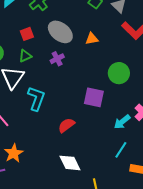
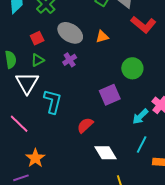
purple square: (94, 97) -> (110, 95), turned -30
white diamond: (70, 163) -> (106, 153), moved

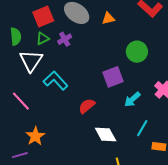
red square: (37, 38) -> (43, 16), size x1.5
purple cross: (70, 60) -> (65, 39), moved
cyan L-shape: (53, 101) -> (56, 81), turned -60
cyan arrow: (140, 116) -> (132, 99), moved

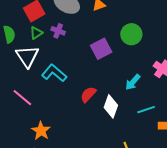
purple cross: (65, 39) -> (58, 31), turned -32
purple square: (113, 77) -> (101, 49), moved
cyan line: (142, 128) -> (146, 110), turned 48
white diamond: (106, 134) -> (111, 106), moved, turned 55

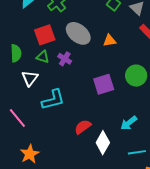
green triangle: (36, 33) -> (43, 57), turned 40
white triangle: (27, 56) -> (30, 78), size x0.7
cyan L-shape: (54, 73) -> (53, 100), turned 115

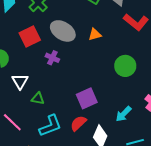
green triangle: (43, 57) -> (38, 99), moved
purple square: (104, 84) -> (87, 98), moved
cyan L-shape: (53, 100) -> (50, 126), moved

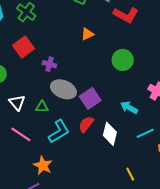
gray ellipse: (63, 31) -> (63, 89), moved
white triangle: (20, 81) -> (17, 103), moved
cyan arrow: (124, 114) -> (129, 108), turned 84

